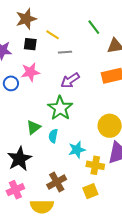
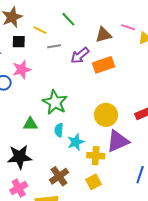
green line: (94, 27) -> (68, 19), moved
purple arrow: (70, 80) -> (80, 56), moved
green triangle: (34, 127) -> (30, 124), turned 42
cyan semicircle: (53, 136) -> (59, 130), moved
black star: (19, 159) -> (20, 157), turned 30

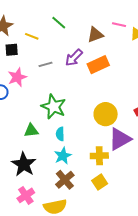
gray line: (54, 46) -> (45, 64), moved
cyan star: (76, 142) -> (63, 156), moved
black star: (20, 157) -> (24, 164), turned -30

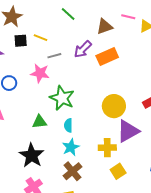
yellow line: (32, 36) -> (40, 38), moved
pink star: (17, 77) -> (40, 73), moved, turned 30
yellow square: (100, 182) -> (118, 171), moved

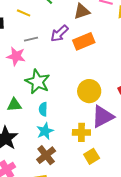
yellow line: (40, 38) -> (24, 13), moved

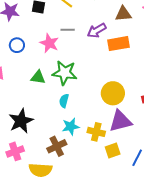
green star: (38, 82) -> (65, 73), turned -30
green triangle: (14, 105) -> (38, 77), moved
cyan star: (45, 131) -> (71, 127), moved
yellow square: (92, 156) -> (113, 150), moved

